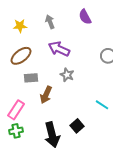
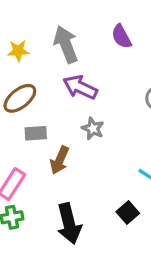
gray arrow: (50, 22) -> (66, 44), size x1.6
black square: (77, 126) -> (128, 213), moved

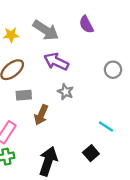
gray arrow: (66, 44) -> (46, 30), turned 144
black arrow: (69, 224) -> (48, 161), turned -148

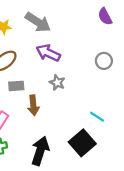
purple semicircle: (86, 24) -> (105, 17), moved
brown arrow: (41, 115) -> (33, 105), turned -30
black square: (91, 153) -> (82, 143), size x1.6

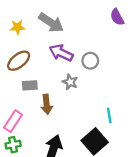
gray circle: (104, 61) -> (90, 61), moved
cyan line: (97, 117) -> (109, 116), turned 48

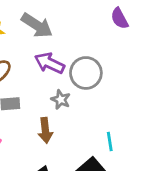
gray circle: (90, 61) -> (86, 73), size x1.5
brown arrow: (47, 104) -> (45, 130), moved

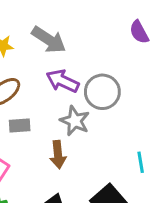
gray star: (61, 100) -> (75, 121), size x1.4
cyan line: (110, 142) -> (141, 162), moved

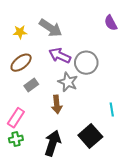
gray rectangle: (20, 125) -> (31, 85), turned -32

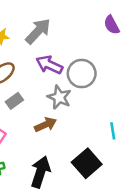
gray arrow: (51, 28) -> (38, 31), turned -80
brown arrow: (57, 104) -> (46, 125), turned -108

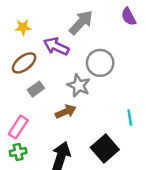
gray arrow: (38, 31) -> (81, 23), moved
purple arrow: (49, 65) -> (56, 46), moved

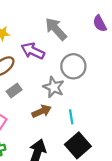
gray arrow: (81, 23) -> (56, 29), turned -85
cyan line: (130, 118) -> (71, 117), moved

